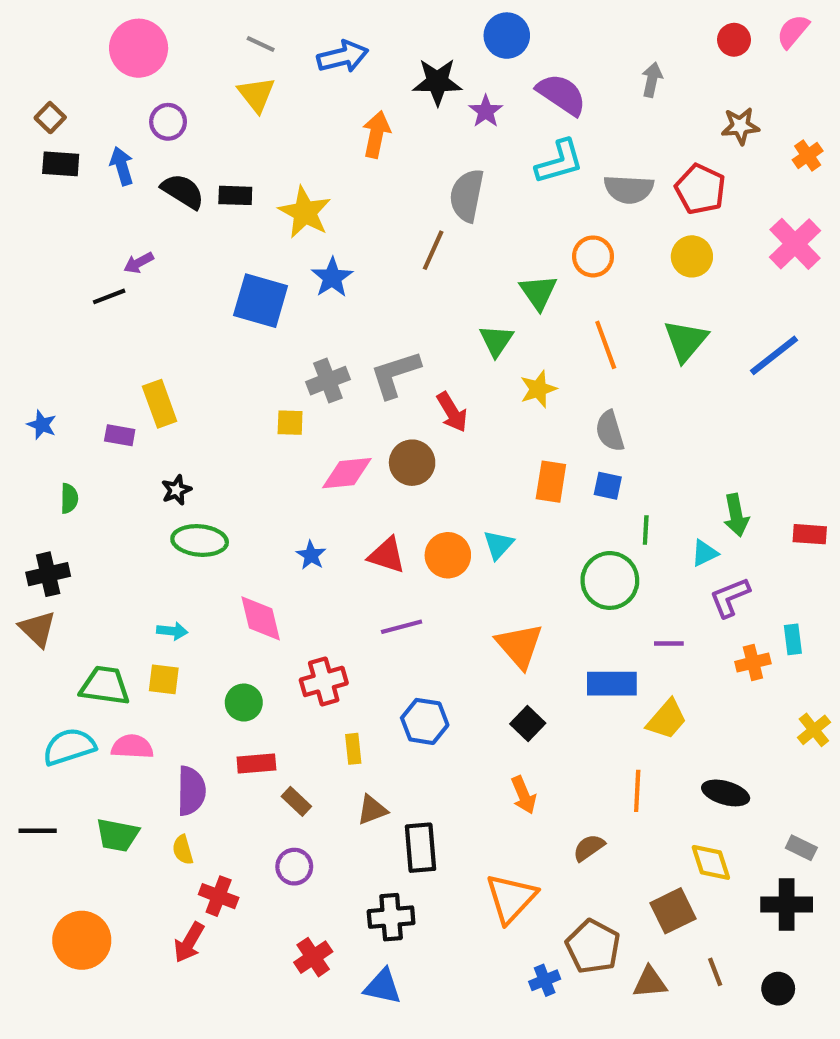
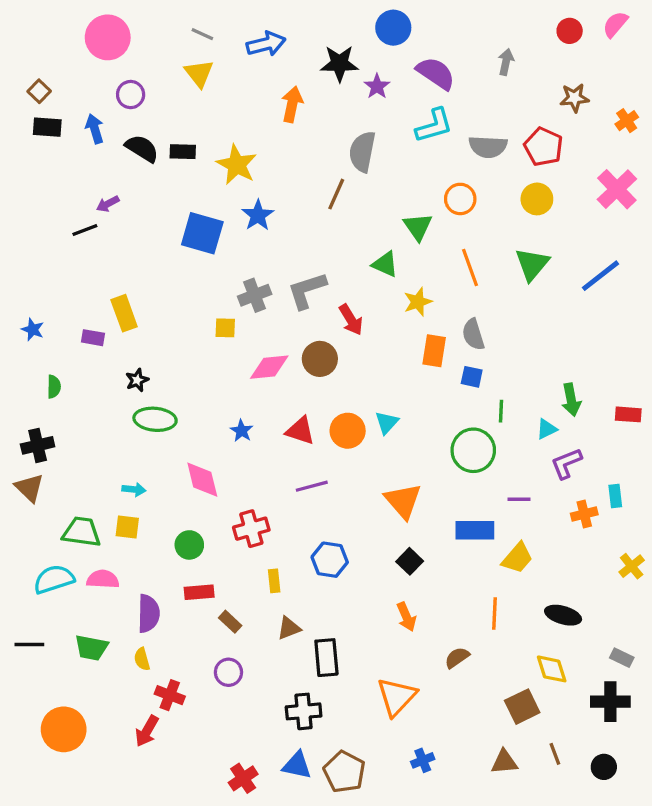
green triangle: (496, 341) -> (385, 264), turned -40
orange rectangle: (551, 482) -> (434, 351), moved
brown pentagon: (593, 947) -> (344, 772), moved
red cross: (313, 957) -> (243, 778), moved

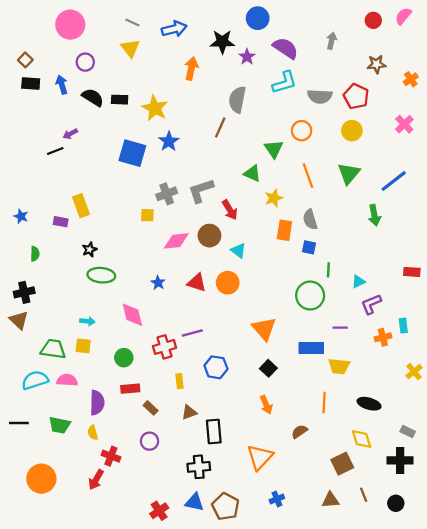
pink cross: (617, 189) -> (404, 124), size x0.7
green arrow: (571, 400) -> (374, 215), moved
cyan triangle: (387, 423) -> (238, 251), moved, turned -35
purple line: (312, 486) -> (192, 333), moved
yellow trapezoid: (517, 558) -> (339, 366), turned 55

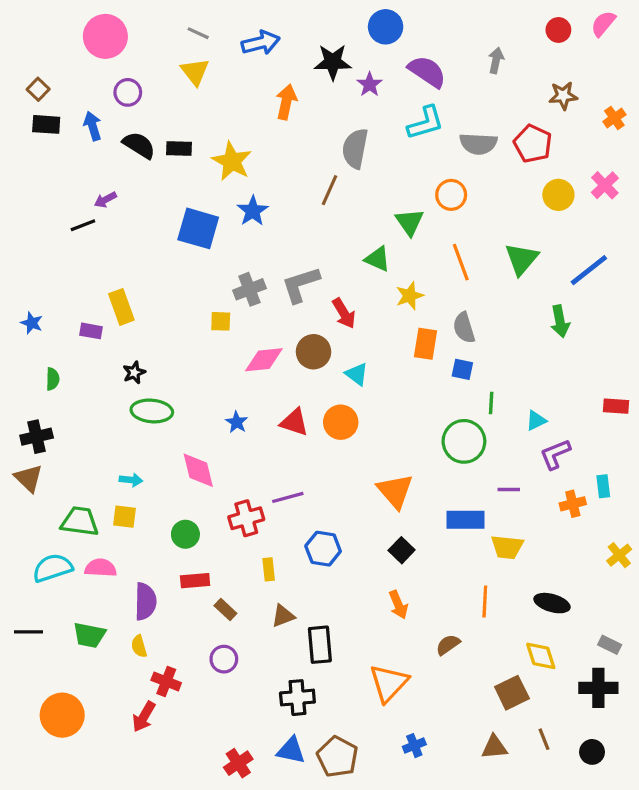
yellow circle: (352, 131) -> (558, 195), moved

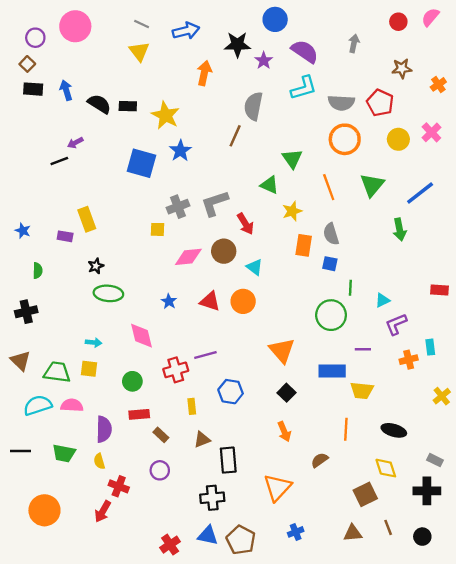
purple circle: (128, 92) -> (35, 38), moved
orange circle: (451, 195) -> (345, 139), moved, size x1.4
brown triangle: (29, 478) -> (21, 361), moved

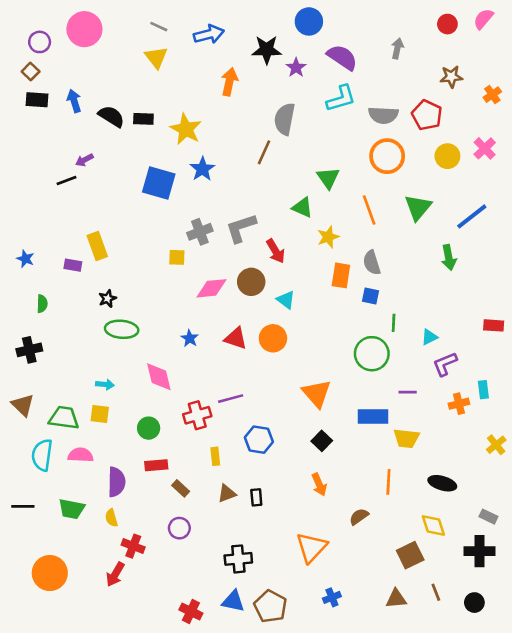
cyan semicircle: (38, 405) -> (42, 455), turned -64
black rectangle: (228, 460) -> (256, 497), moved, size x0.6
red cross: (170, 545) -> (191, 611), turned -30

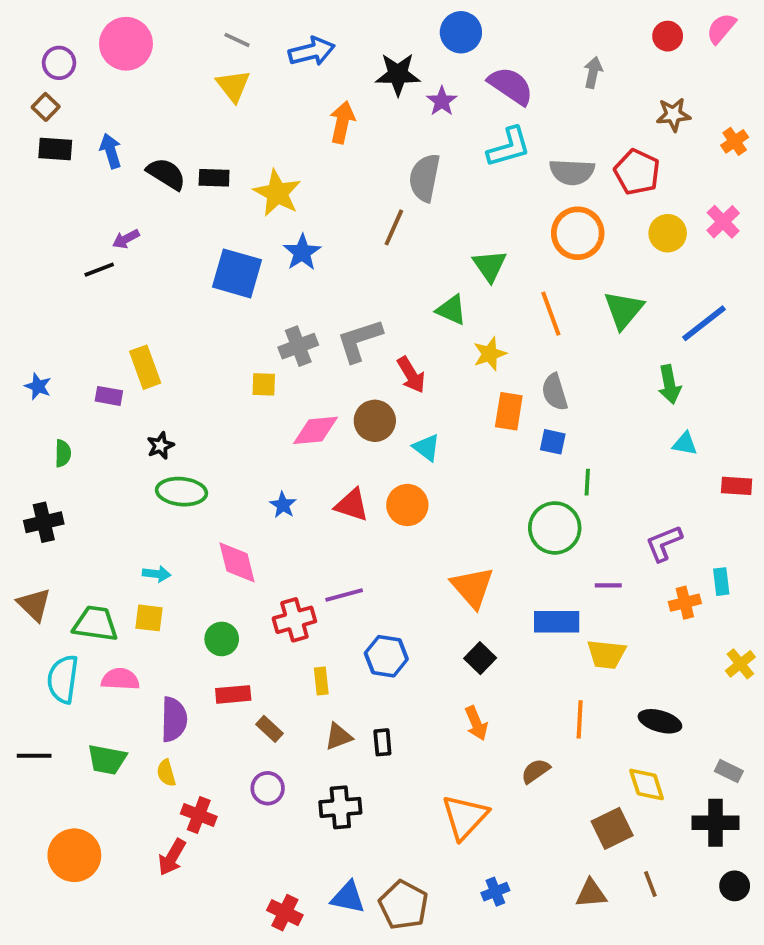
cyan triangle: (429, 337) -> (685, 444), moved, turned 36
black cross: (238, 559) -> (340, 807), moved
black circle: (474, 603) -> (735, 886), moved

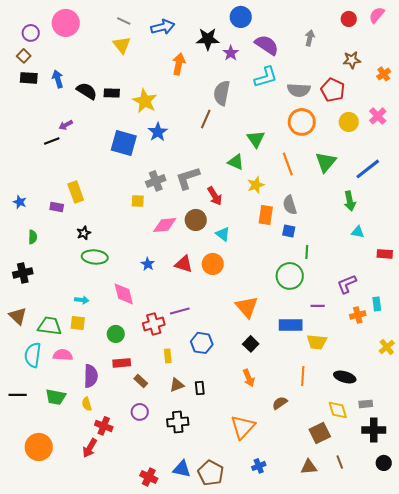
gray rectangle: (729, 771) -> (366, 404), moved, turned -32

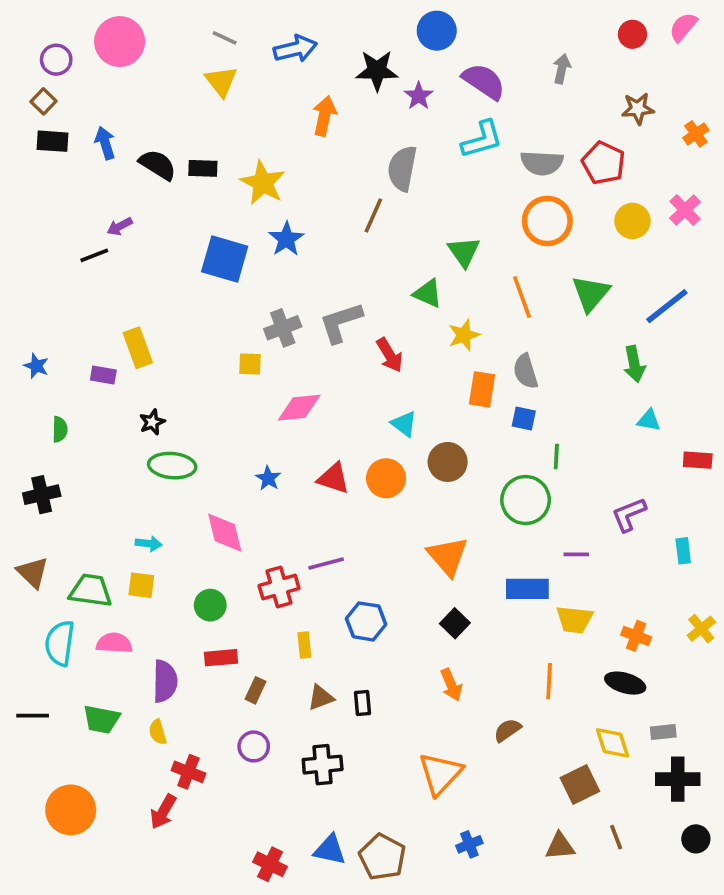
brown circle: (196, 220) -> (448, 462), moved
orange cross: (358, 315) -> (636, 636), moved, turned 35
brown rectangle: (141, 381) -> (256, 690), turned 72

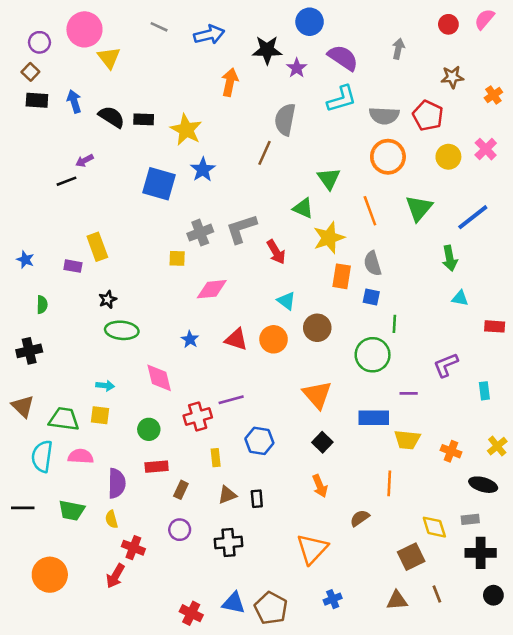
yellow triangle: (221, 81) -> (109, 58), moved
yellow star: (464, 335) -> (329, 238), size x1.4
black ellipse: (625, 683) -> (483, 485), moved

